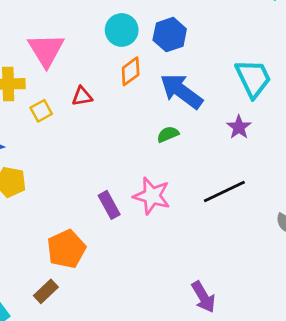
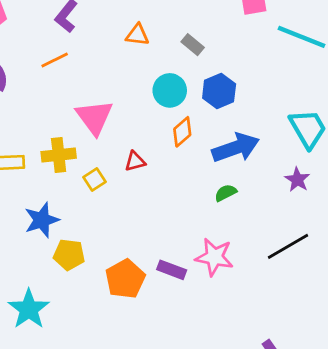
blue arrow: (181, 91) -> (236, 148), turned 129
purple rectangle: (109, 205) -> (172, 270), turned -36
orange pentagon: (66, 249) -> (125, 279), moved

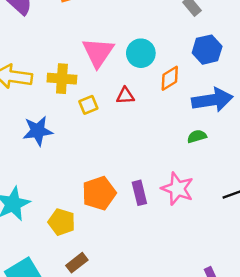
cyan circle: (170, 90) -> (141, 53), moved
yellow pentagon: (69, 255) -> (62, 222), moved
purple rectangle: (172, 270) -> (139, 193), turned 45

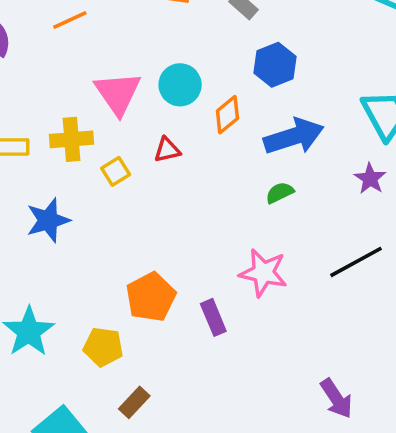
purple rectangle: (139, 193) -> (213, 317), moved

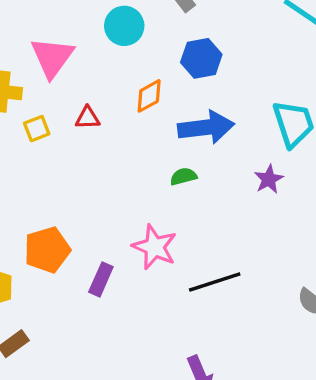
cyan circle: (180, 85) -> (124, 26), moved
black line: (356, 262) -> (215, 282), moved
purple rectangle: (213, 317) -> (101, 279), turned 36

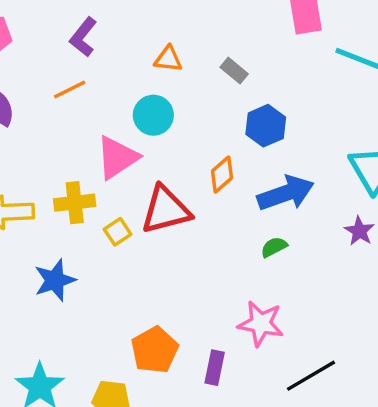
cyan circle: (124, 26) -> (153, 115), moved
pink triangle: (52, 57) -> (117, 157), turned 33
red triangle: (88, 118) -> (166, 210), size x2.0
black line: (215, 282) -> (311, 376), moved

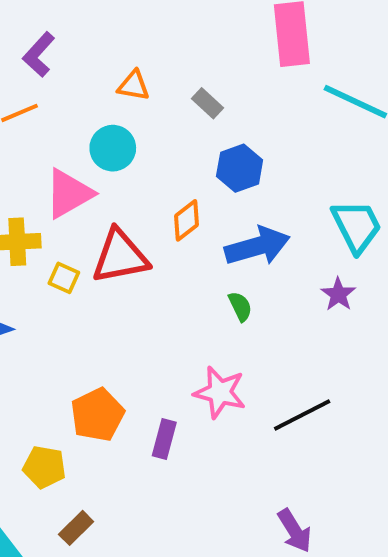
yellow square: (118, 232) -> (64, 278), turned -36
green semicircle: (274, 247) -> (240, 306), turned 88
black line: (311, 376) -> (302, 415), moved

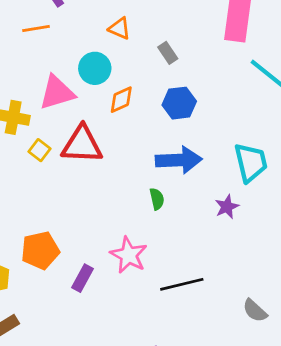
orange diamond: (186, 220) -> (121, 100), moved

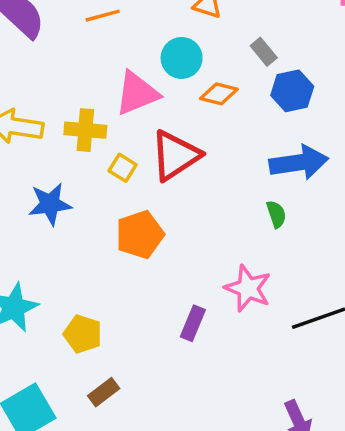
gray rectangle: (168, 53) -> (264, 52), moved
orange diamond: (121, 100) -> (219, 94), turned 44
red triangle: (82, 145) -> (175, 155), turned -30
orange pentagon: (40, 250) -> (140, 235), moved

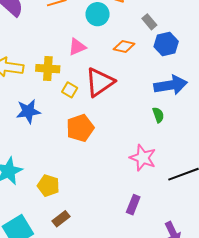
cyan circle: (182, 58) -> (98, 14), moved
pink triangle: (137, 93) -> (77, 47), size x0.7
purple rectangle: (193, 323) -> (133, 205), moved

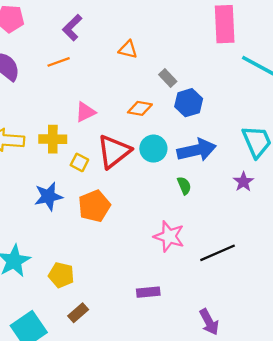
cyan circle: (98, 14) -> (153, 149), moved
blue star: (28, 111) -> (48, 196), moved
purple rectangle: (133, 205) -> (148, 292), moved, turned 66

